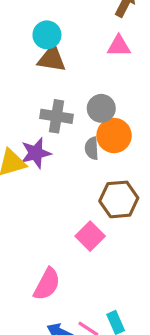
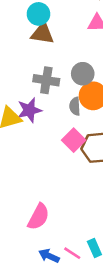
pink square: (90, 236) -> (74, 140), moved

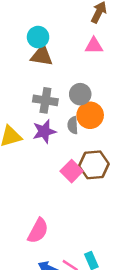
purple star: (29, 110) -> (44, 131), moved
pink square: (74, 140) -> (72, 171), moved

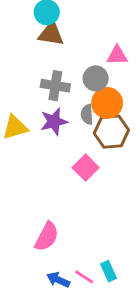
pink triangle: (94, 46) -> (117, 55), moved
brown hexagon: (94, 165) -> (111, 132), moved

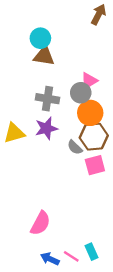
pink triangle: (117, 55) -> (89, 81), moved, turned -30
gray semicircle: (87, 114) -> (75, 147), moved, turned -42
pink square: (86, 168) -> (95, 165), moved, turned 30

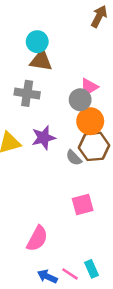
gray cross: (48, 99) -> (27, 93), moved
pink square: (95, 165) -> (83, 204), moved

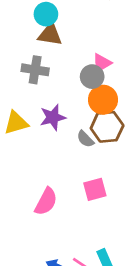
pink semicircle: (37, 239) -> (46, 202), moved

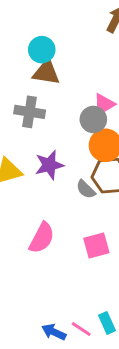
pink semicircle: (46, 202) -> (42, 238), moved

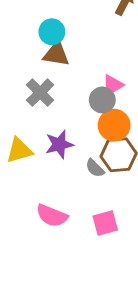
gray cross: (30, 112) -> (40, 93), turned 36
pink semicircle: (42, 238) -> (52, 216), turned 84

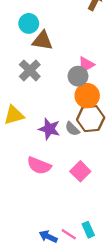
cyan circle: (52, 32) -> (29, 23), moved
purple star: (59, 144) -> (49, 129), moved, turned 30
pink square: (105, 223) -> (80, 171), turned -30

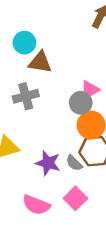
gray cross: (30, 70) -> (26, 96), turned 30
pink square: (80, 171) -> (75, 198), moved

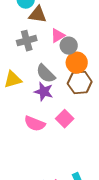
pink triangle: (90, 90) -> (58, 36), moved
gray semicircle: (74, 163) -> (46, 74), moved, size x1.5

